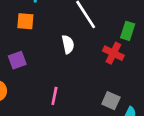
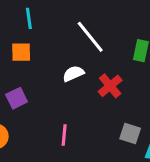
white semicircle: (68, 44) -> (73, 74), turned -96
red cross: (113, 53) -> (110, 86), moved, turned 30

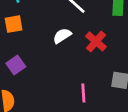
pink line: (64, 135) -> (83, 93), moved

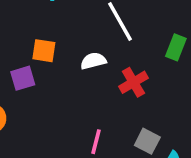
orange square: (14, 24) -> (44, 51), moved

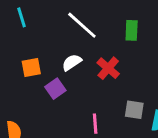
purple square: (23, 78) -> (55, 89), moved

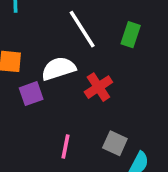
green rectangle: (132, 30) -> (131, 35), moved
white semicircle: (72, 62) -> (58, 69), size x1.4

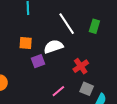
red cross: (98, 87) -> (81, 66), moved
pink line: (66, 146) -> (58, 91), turned 40

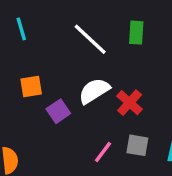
white semicircle: (53, 47) -> (94, 91), moved
gray square: (87, 89) -> (137, 145), moved

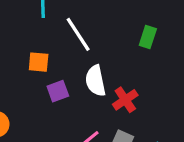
white line: (90, 39) -> (78, 34), moved
white semicircle: (94, 91) -> (95, 81), turned -84

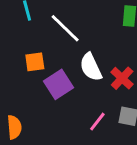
purple square: (58, 91) -> (58, 84), size x1.4

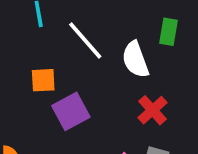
white semicircle: (91, 67) -> (135, 60), moved

